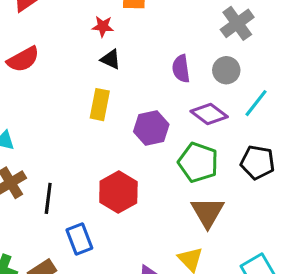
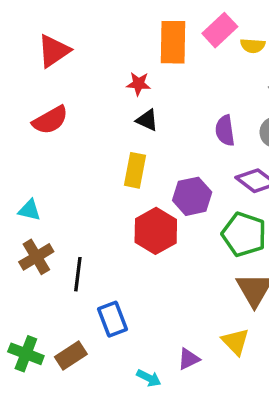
red hexagon: (118, 192) -> (156, 231), moved

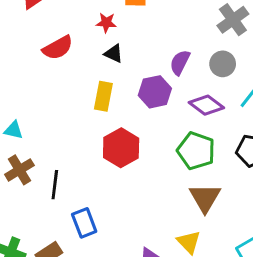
red semicircle: (50, 120) -> (58, 48), moved
purple semicircle: (225, 130) -> (180, 62), turned 35
purple hexagon: (192, 196) -> (155, 92), moved

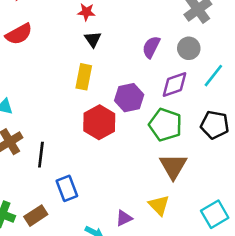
red semicircle: (58, 48) -> (19, 34), moved
black triangle: (114, 54) -> (93, 39), turned 30
purple hexagon: (155, 92) -> (129, 98), moved
purple diamond: (206, 105) -> (174, 85), turned -56

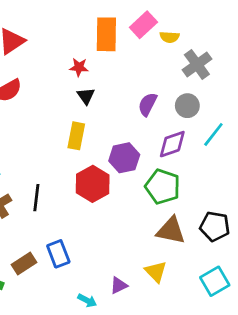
black pentagon: (215, 125) -> (215, 226), moved
black line: (41, 155) -> (36, 198), moved
brown triangle: (173, 166) -> (171, 231), turned -48
brown rectangle: (36, 216) -> (24, 263), moved

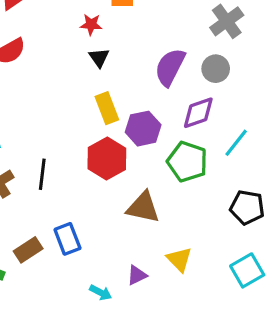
purple semicircle: (148, 104) -> (170, 67), size x1.4
cyan line: (213, 134) -> (236, 143), moved
yellow rectangle: (76, 136) -> (107, 108), moved, turned -32
brown triangle: (171, 231) -> (143, 207), moved

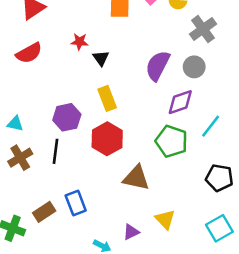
red star: (91, 25) -> (79, 42), moved
purple hexagon: (143, 129) -> (67, 117), moved

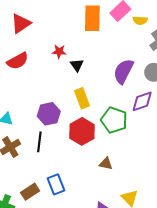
green pentagon: (171, 141) -> (114, 120), moved
brown triangle: (136, 178) -> (106, 164), size x0.6

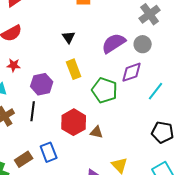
red star: (59, 52) -> (14, 65), moved
purple semicircle: (123, 71) -> (114, 43), turned 30
red hexagon: (82, 131) -> (74, 122), moved

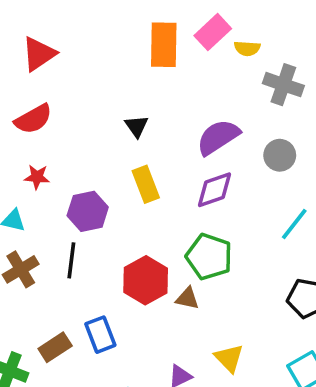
gray cross: (150, 14) -> (283, 85), turned -35
gray circle: (143, 44) -> (280, 155), moved
purple diamond: (132, 72) -> (215, 190), moved
green pentagon: (105, 90) -> (209, 257), moved

